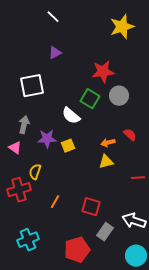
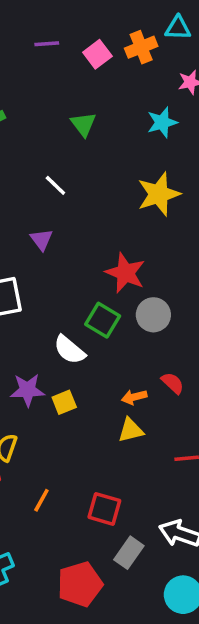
white line: (53, 17) -> (55, 185), moved
purple triangle: (55, 53) -> (41, 240), turned -40
red star: (103, 72) -> (125, 273), turned 30

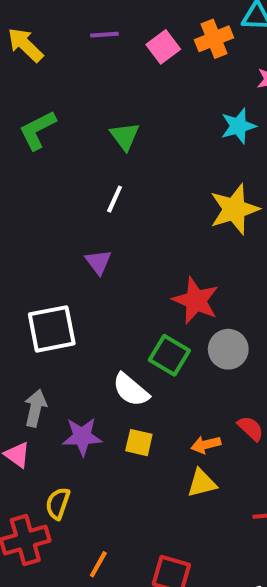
green triangle: (83, 124) -> (125, 136), moved
white line: (55, 185) -> (115, 199), turned 70
yellow square: (64, 402) -> (139, 443), moved, turned 35

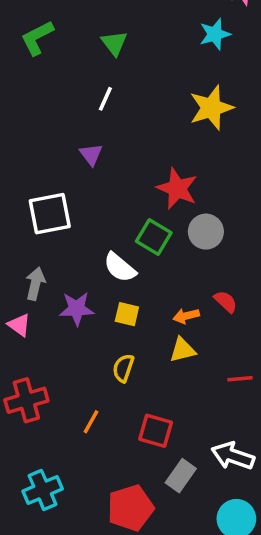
yellow semicircle: (58, 503) -> (123, 368), moved

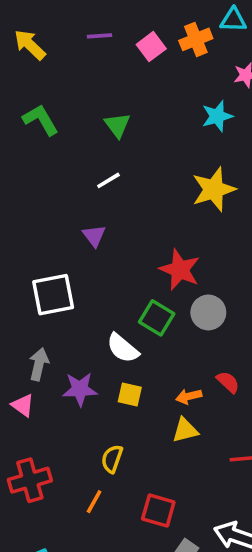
green L-shape: (37, 38) -> (41, 120), turned 87
white line: (105, 99) -> (108, 180), turned 35
yellow semicircle: (123, 368) -> (112, 459), moved

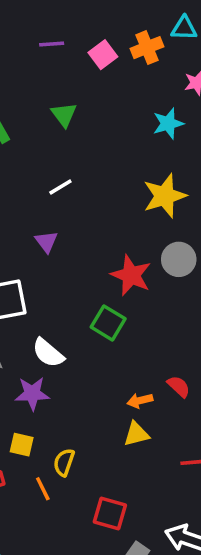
green triangle: (117, 125) -> (64, 115), moved
gray circle: (208, 312) -> (179, 259), moved
white semicircle: (123, 348) -> (48, 353), moved
yellow square: (130, 395) -> (22, 445), moved
orange line: (94, 502) -> (43, 489), moved, turned -55

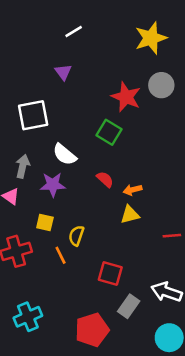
red semicircle: (179, 386) -> (105, 179), moved

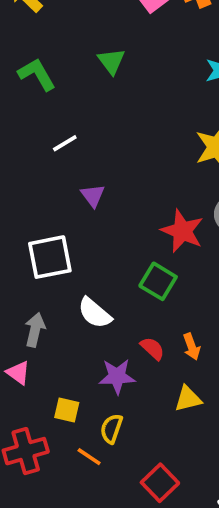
white line: (74, 32) -> (65, 143), moved
purple star: (53, 185) -> (117, 376), moved
orange arrow: (133, 190) -> (192, 347), moved, turned -96
orange line: (61, 255) -> (89, 457), turned -30
red square: (110, 274) -> (160, 483), turned 30

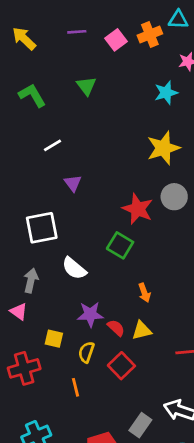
red semicircle: (152, 348) -> (116, 328), moved
orange line: (89, 457) -> (75, 387), moved, turned 42
red square: (160, 483) -> (121, 366), moved

